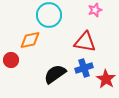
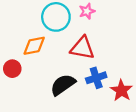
pink star: (95, 10) -> (87, 11), moved
red triangle: (85, 42) -> (82, 48), moved

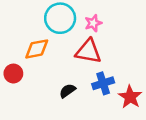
pink star: (87, 11) -> (93, 23), moved
black semicircle: (63, 85) -> (67, 91), size x0.6

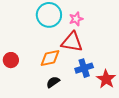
orange diamond: (37, 49) -> (50, 58), moved
black semicircle: (67, 91) -> (53, 82), moved

